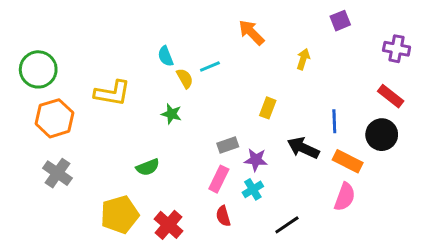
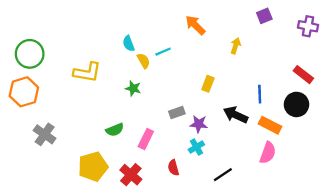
purple cross: (397, 49) -> (308, 26), moved
orange hexagon: (54, 118) -> (24, 92), moved
pink rectangle: (219, 179) -> (146, 139), moved

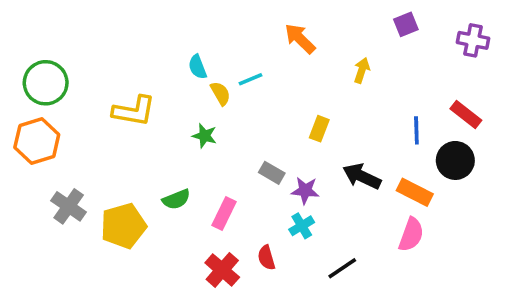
blue line: (260, 94) -> (416, 130), moved
gray rectangle: (177, 113) -> (272, 173), turned 49
yellow pentagon: (93, 167) -> (123, 226), moved
red cross: (131, 175) -> (222, 270), moved

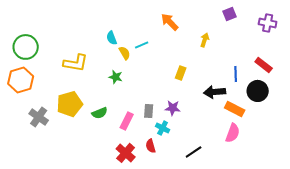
gray rectangle: (272, 173) -> (149, 111), moved, turned 64
black arrow: (362, 176) -> (215, 92), moved, turned -30
yellow pentagon: (123, 226) -> (70, 104), moved
cyan cross: (302, 226) -> (163, 128), moved, turned -32

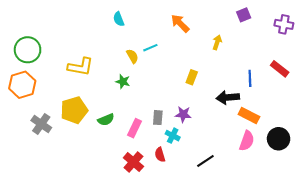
cyan semicircle: (112, 38) -> (119, 19), moved
black circle: (258, 91) -> (279, 139), moved

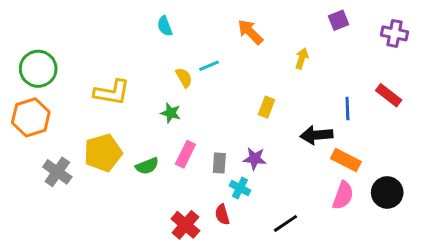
pink rectangle: (135, 128) -> (185, 154), moved

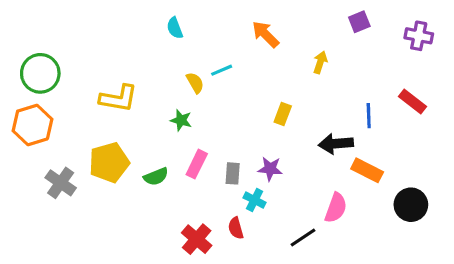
pink semicircle: (343, 195) -> (336, 208), moved

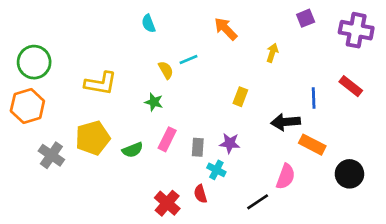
purple cross: (419, 36) -> (356, 30), size x1.4

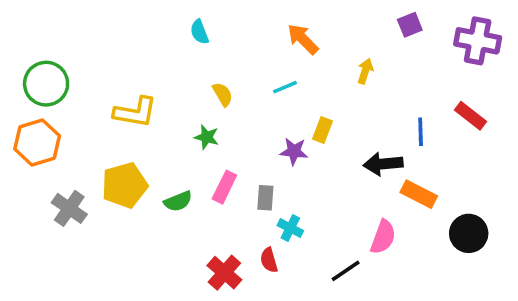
cyan line: (188, 59) -> (285, 87), moved
purple star: (230, 143) -> (294, 151), moved

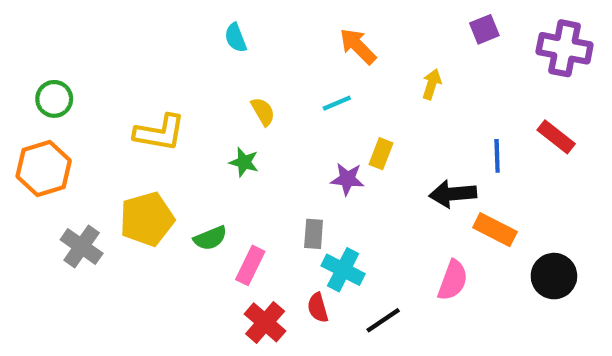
green circle: (46, 84) -> (54, 99), size x0.7
pink rectangle: (224, 187) -> (250, 265), moved
cyan cross: (290, 228) -> (343, 270), size x1.4
black line: (346, 271) -> (383, 320), moved

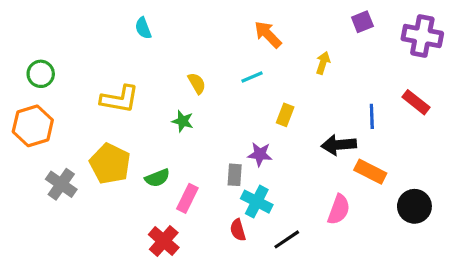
cyan semicircle: (236, 38) -> (143, 28), moved
purple star: (347, 179) -> (260, 154), moved
yellow pentagon: (147, 219) -> (110, 164), turned -30
red cross: (265, 322) -> (164, 241), moved

